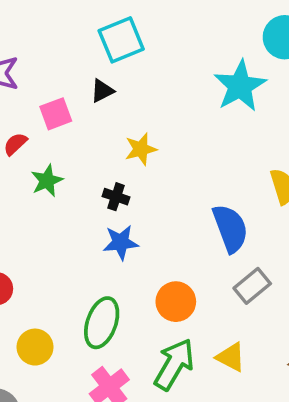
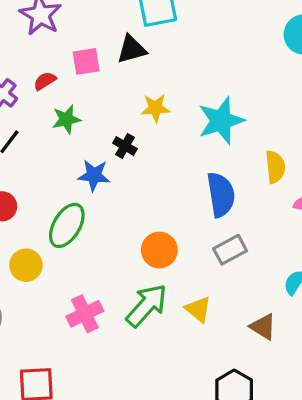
cyan star: (240, 86) -> (221, 121), moved
black triangle: (102, 91) -> (132, 49), size x1.4
blue star: (121, 242) -> (94, 175), moved
green ellipse: (102, 323) -> (67, 225), moved

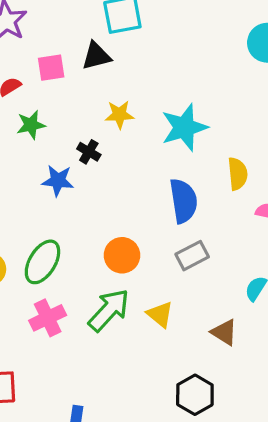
green ellipse: (67, 225) -> (42, 262), moved

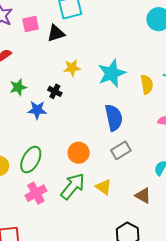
pink square: (51, 68) -> (31, 24), moved
green star: (31, 125) -> (18, 87), moved
yellow semicircle: (238, 174) -> (147, 84), moved

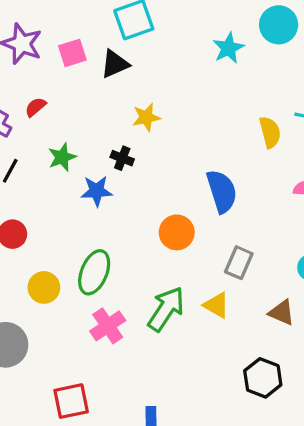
cyan star: (112, 73) -> (228, 48), moved, size x0.7
gray rectangle: (121, 150) -> (239, 263), moved, turned -30
orange circle: (79, 153) -> (177, 232), moved

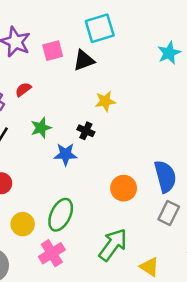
blue semicircle: (222, 191) -> (165, 176), moved
yellow triangle: (216, 305) -> (150, 267), moved
pink cross: (108, 326) -> (52, 253), moved

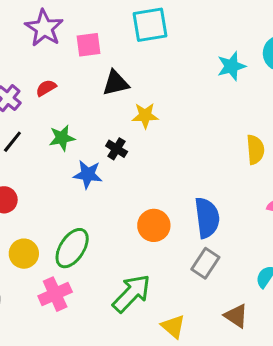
black triangle: (84, 60) -> (116, 83), moved

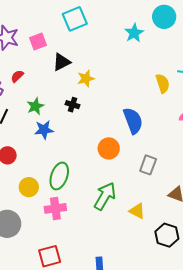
blue star: (88, 174) -> (44, 130), moved
blue semicircle: (207, 218) -> (133, 121), moved
pink cross: (55, 294) -> (55, 208), turned 30

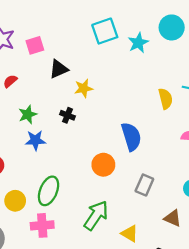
cyan square: (75, 19) -> (105, 31), moved

